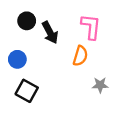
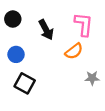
black circle: (27, 21) -> (13, 19), moved
orange semicircle: (80, 56) -> (74, 51), turned 36

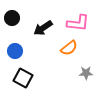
pink L-shape: (84, 24) -> (78, 23), turned 90
black arrow: (46, 30) -> (43, 28), turned 84

